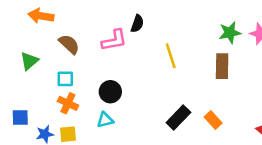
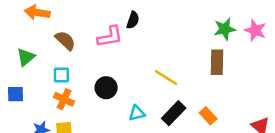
yellow line: (171, 56) -> (166, 78), moved, turned -40
blue square: (20, 117) -> (16, 94), moved
cyan triangle: (105, 120) -> (137, 113), moved

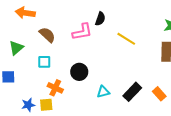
yellow line: (166, 78) -> (126, 39), moved
orange cross: (64, 99) -> (55, 88), moved

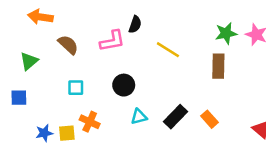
cyan square: (44, 62) -> (76, 88), moved
black circle: (79, 72) -> (124, 85), moved
orange cross: (55, 88) -> (90, 122), moved

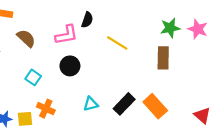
black circle: (124, 85) -> (70, 66), moved
cyan square: (76, 88) -> (33, 77), turned 35
orange rectangle: (210, 119) -> (155, 106), size x1.5

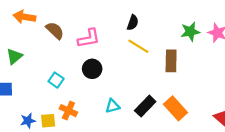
black semicircle: (87, 20) -> (133, 23), moved
brown semicircle: (26, 38) -> (55, 30), moved
brown rectangle: (163, 58) -> (171, 61), moved

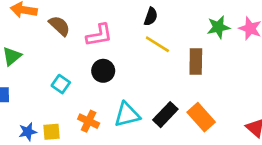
cyan triangle: (112, 106) -> (127, 115), size x1.5
orange cross: (68, 111) -> (89, 121), moved

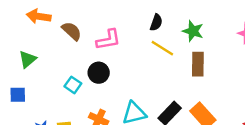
green star: (218, 27) -> (193, 31), moved, turned 30
black circle: (103, 71) -> (99, 73), moved

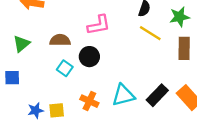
brown semicircle: (72, 31) -> (60, 40), moved, turned -42
green star: (193, 31) -> (179, 17), turned -30

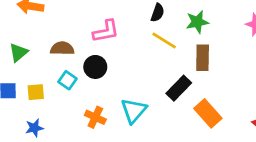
cyan triangle: (123, 95) -> (134, 111), turned -35
black rectangle: (157, 95) -> (179, 88), moved
yellow square: (57, 110) -> (36, 92), moved

